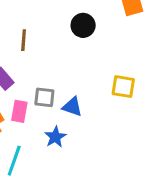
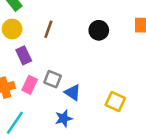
yellow square: (123, 87) -> (115, 101), moved
blue star: (55, 137) -> (64, 118), moved

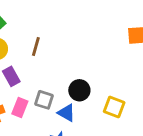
black circle: (99, 30) -> (79, 90), moved
yellow square: (115, 101) -> (114, 107), moved

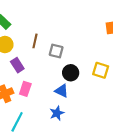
gray square: (44, 100) -> (56, 51), moved
yellow square: (114, 107) -> (101, 70), moved

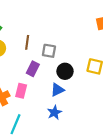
purple rectangle: (17, 65) -> (33, 69), moved, turned 64
blue triangle: (62, 91) -> (57, 90), turned -48

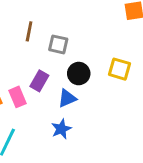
purple rectangle: (33, 69) -> (39, 81), moved
pink rectangle: (21, 91) -> (18, 97), turned -40

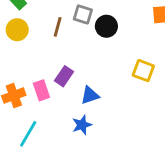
gray square: (58, 44) -> (83, 14), moved
black circle: (79, 74) -> (106, 26), moved

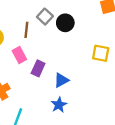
gray square: (83, 14) -> (45, 17), turned 35
pink rectangle: (41, 90) -> (19, 55), moved

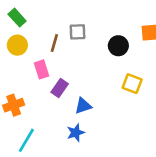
gray square: (45, 17) -> (78, 32), turned 35
black circle: (65, 23) -> (118, 46), moved

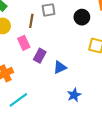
blue star: (76, 133) -> (74, 95), moved
cyan line: (26, 140) -> (18, 100), turned 30

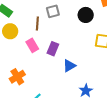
purple rectangle: (40, 56) -> (53, 49), moved

